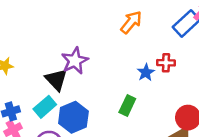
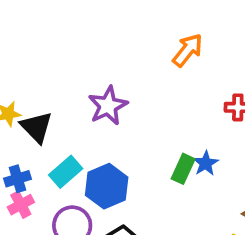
blue star: (146, 72) -> (206, 163), moved
black triangle: (56, 80) -> (36, 127), moved

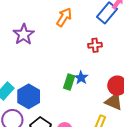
purple star: (108, 106) -> (24, 34), moved

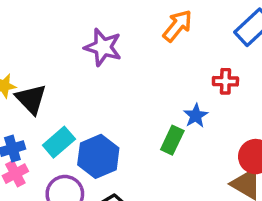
purple star: (24, 34) -> (103, 47), turned -30
blue star: (81, 78) -> (196, 116), moved

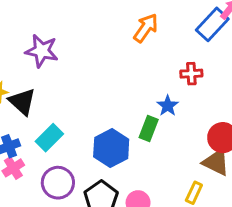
purple star: (103, 47) -> (42, 51), moved
blue hexagon: (98, 156) -> (111, 148), moved

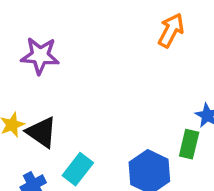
purple star: (42, 51) -> (40, 56), moved

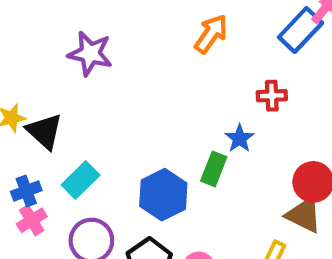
purple star: (40, 56) -> (90, 54), moved

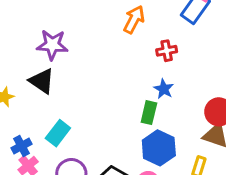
red cross: (272, 96) -> (167, 51), moved
black triangle: (44, 131) -> (42, 81), moved
blue hexagon: (163, 195) -> (159, 148), moved

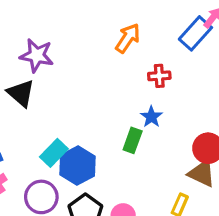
cyan rectangle: (58, 133) -> (54, 153), moved
blue hexagon: (159, 148) -> (77, 165), moved

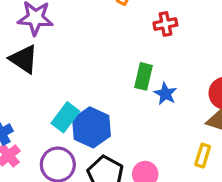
blue star: (151, 117) -> (165, 94), moved
green rectangle: (133, 140) -> (143, 76), moved

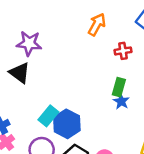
green rectangle: (143, 76) -> (119, 87), moved

